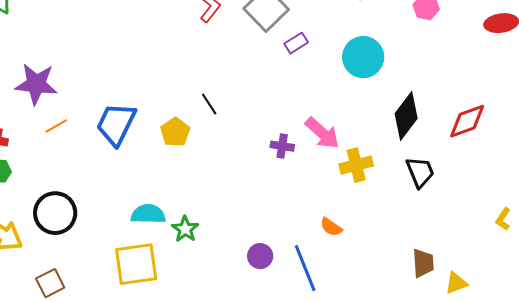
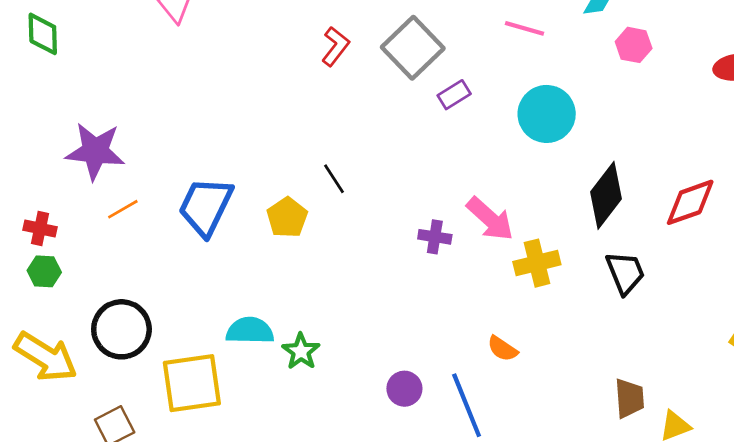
yellow square: (136, 264) -> (192, 383), moved

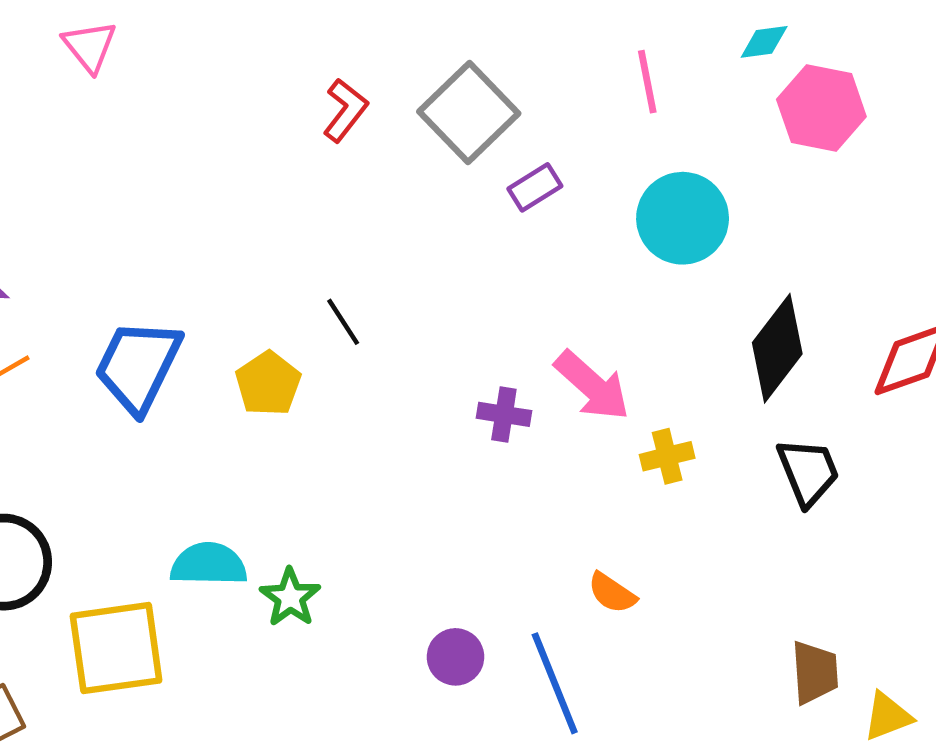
pink line: (525, 28) -> (647, 82), turned 63
pink hexagon: (634, 45) -> (821, 108), size x1.5
yellow cross: (537, 263) -> (667, 456), size x0.7

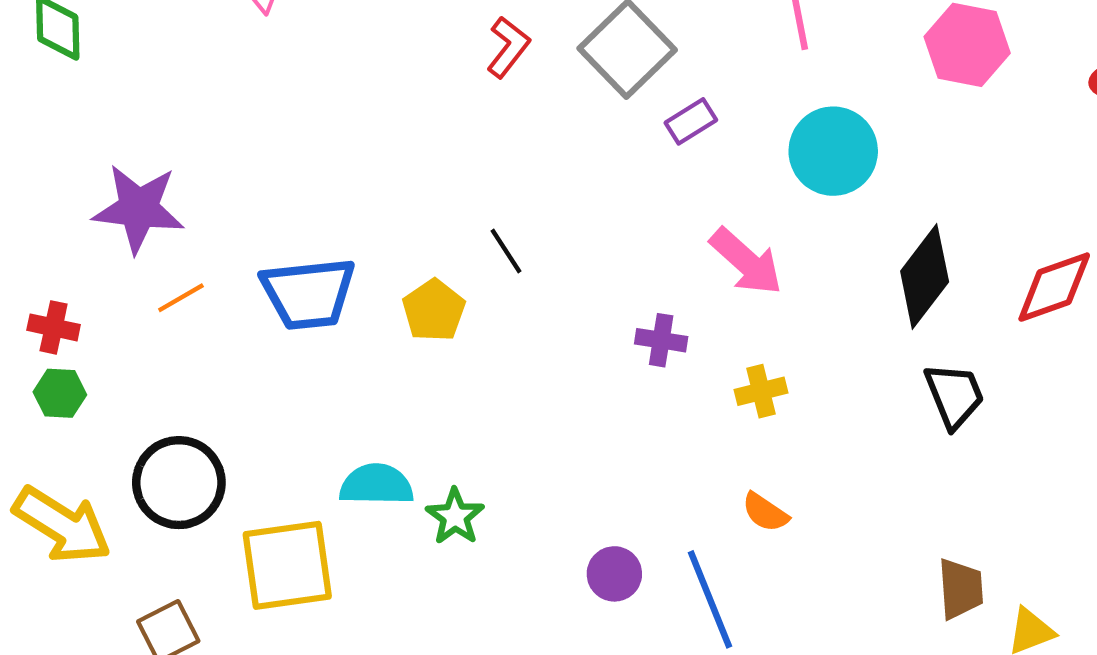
blue trapezoid: (138, 366) -> (308, 293), turned -122
pink arrow: (592, 386) -> (746, 262), moved
yellow cross: (667, 456) -> (761, 391), moved

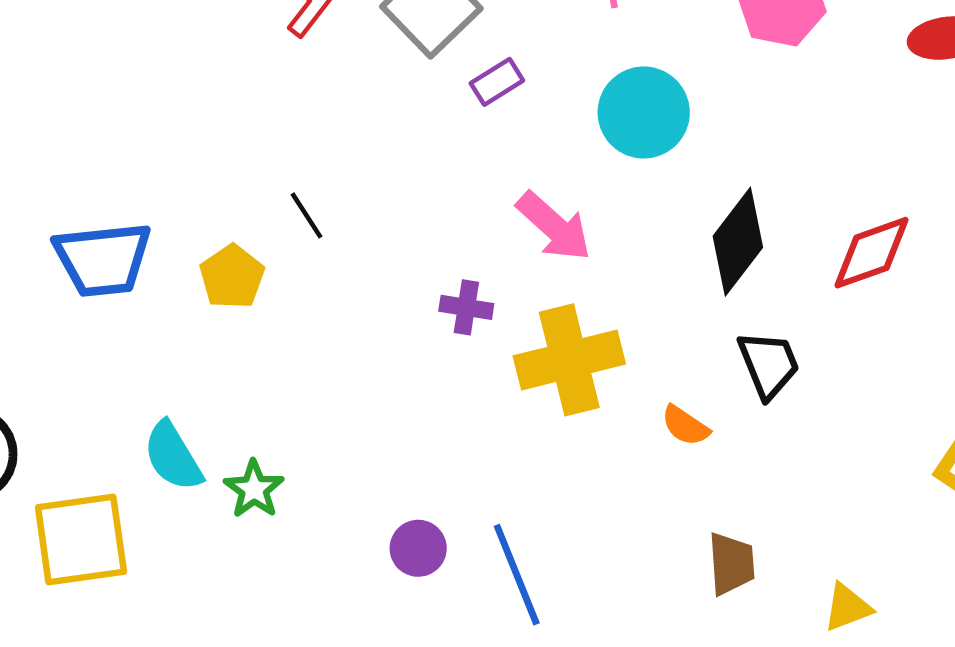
yellow cross: (761, 391) -> (569, 360), size x2.0
cyan semicircle: (376, 485) -> (173, 456), turned -122
orange semicircle: (765, 512) -> (685, 426), moved
brown trapezoid: (961, 589) -> (731, 564), moved

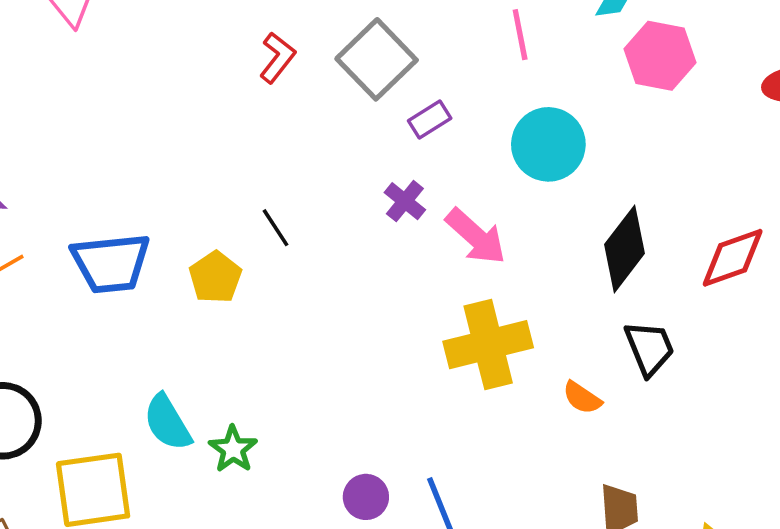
purple cross: (466, 307) -> (405, 201), moved, turned 30

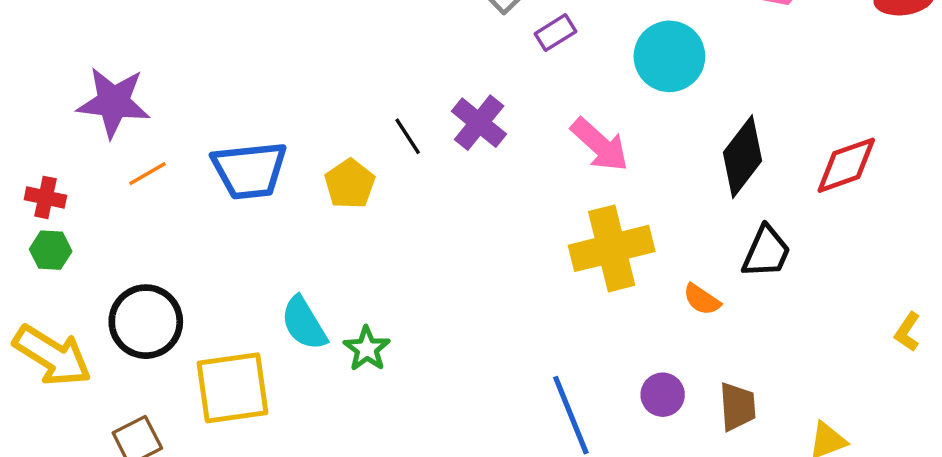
purple cross: (405, 201) -> (479, 123), moved, size x1.4
black trapezoid: (649, 348) -> (766, 252), turned 46
purple circle: (366, 497) -> (663, 395), moved

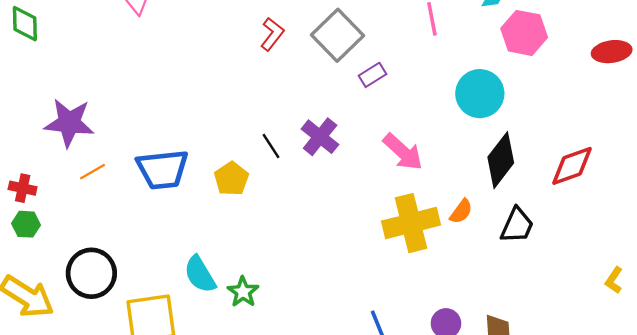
cyan circle: (669, 56) -> (480, 94), moved
orange semicircle: (702, 299) -> (461, 211), moved, turned -88

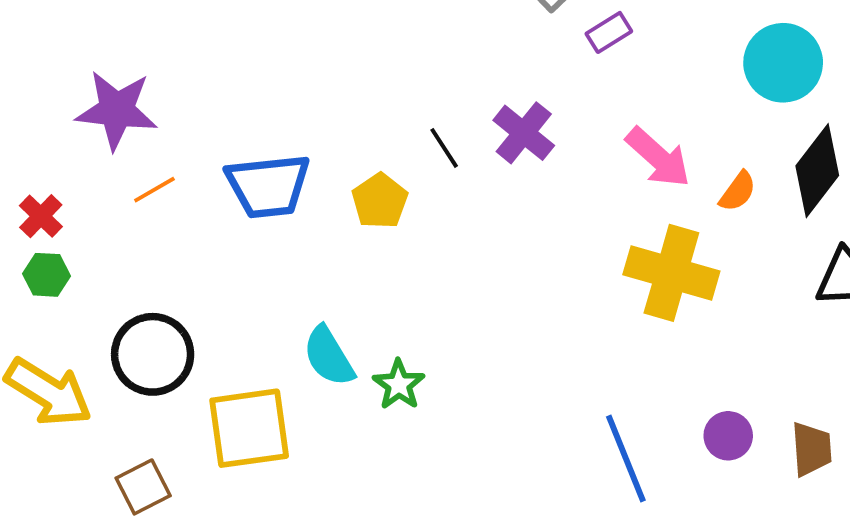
red cross: (23, 188) -> (41, 216), turned 32
orange semicircle: (461, 211) -> (738, 192), moved
yellow cross: (411, 223) -> (671, 273), turned 30

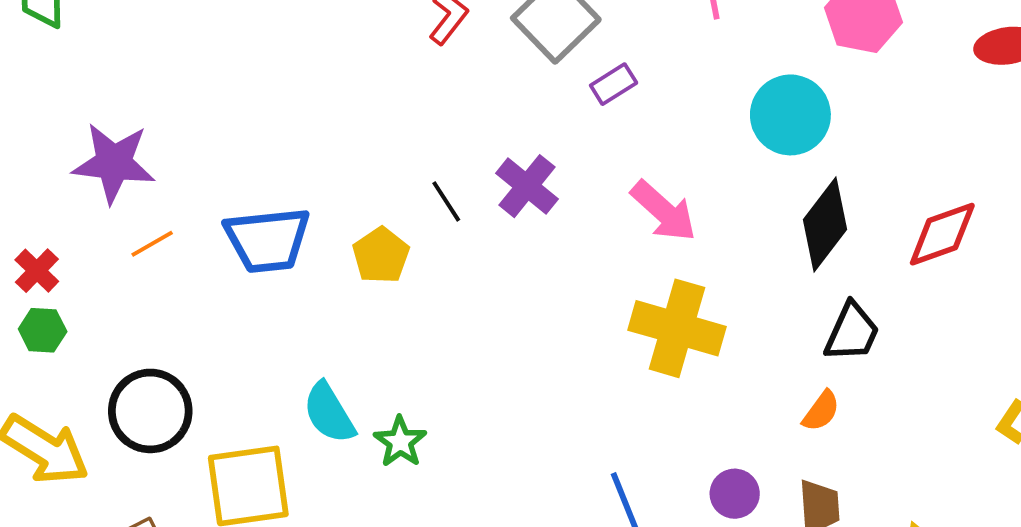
orange semicircle: (738, 192) -> (821, 411), moved

